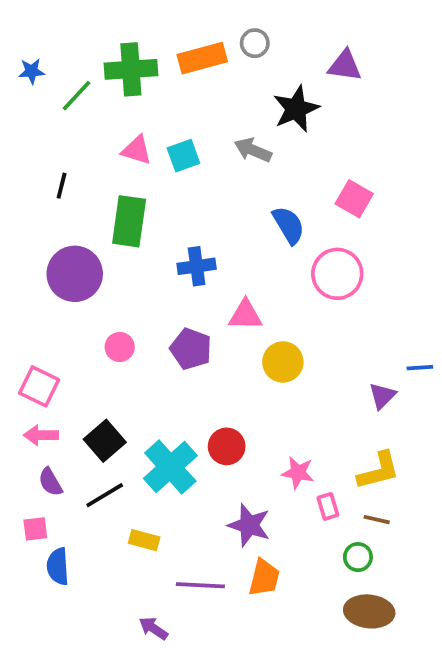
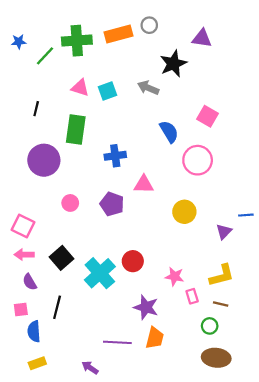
yellow circle: (283, 362) -> (184, 212), moved
black line: (105, 495) -> (57, 307), moved, turned -45
yellow rectangle: (144, 540) -> (37, 363), moved, turned -35

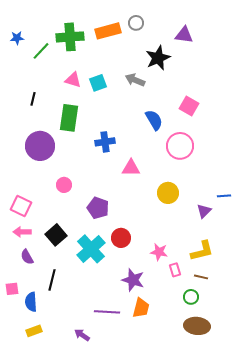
purple pentagon: (112, 204) -> (98, 208), moved
pink square: (21, 309) -> (12, 289), moved

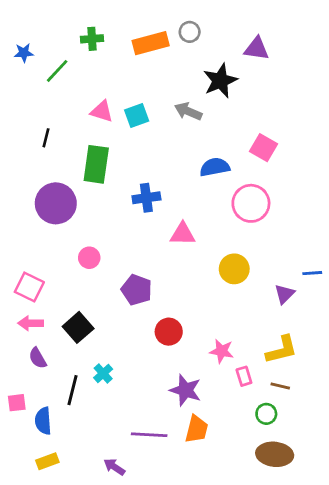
green cross: (70, 37) -> (92, 39), moved, size x0.6
blue semicircle: (154, 120) -> (215, 167), turned -70
cyan cross: (91, 249) -> (103, 373), moved, size x0.5

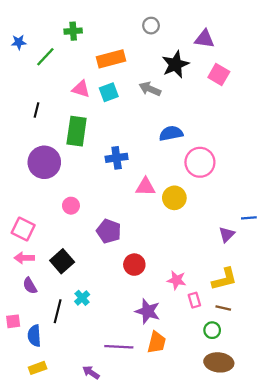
orange rectangle: (151, 43) -> (111, 59), moved
pink square: (263, 148) -> (219, 74), moved
yellow circle: (234, 269) -> (174, 198), moved

